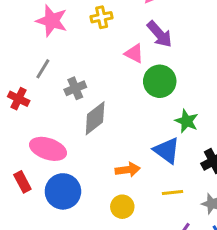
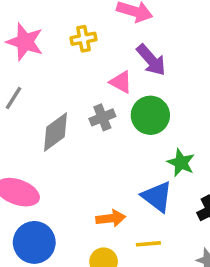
gray cross: (75, 88) -> (102, 117), moved
gray diamond: (95, 118) -> (55, 132), moved
yellow line: (173, 192) -> (148, 244), moved

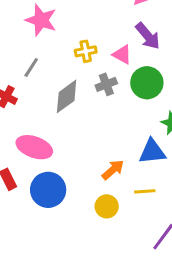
yellow cross: (83, 39) -> (86, 51), moved
blue triangle: (157, 197) -> (152, 152), turned -44
orange arrow: (111, 218) -> (113, 170), turned -35

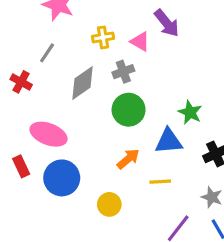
green circle: (147, 83) -> (129, 110), moved
yellow circle: (107, 206) -> (109, 204), moved

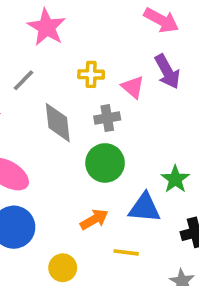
gray diamond: (83, 83) -> (58, 123), turned -72

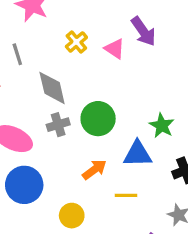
yellow cross: (91, 74) -> (76, 42), turned -35
gray line: (23, 80) -> (17, 54), turned -55
gray cross: (107, 118) -> (58, 125), moved

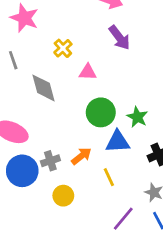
pink triangle: (115, 49) -> (88, 72), moved, turned -30
green circle: (98, 119) -> (101, 112), moved
gray cross: (58, 125) -> (50, 161), moved
yellow line: (126, 195) -> (109, 177), turned 66

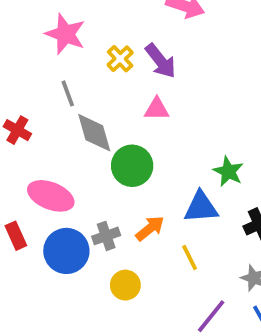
purple arrow: (119, 38) -> (161, 61), moved
yellow cross: (63, 48) -> (120, 59), moved
gray line: (13, 60) -> (68, 93), moved
green circle: (101, 112) -> (132, 166), moved

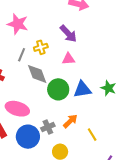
yellow cross: (120, 59) -> (41, 47), moved, turned 32
gray line: (68, 93) -> (22, 55), turned 48
blue triangle: (201, 207) -> (82, 89), moved

